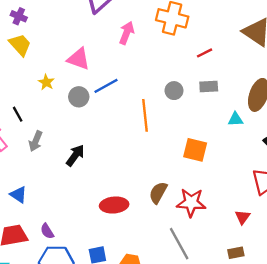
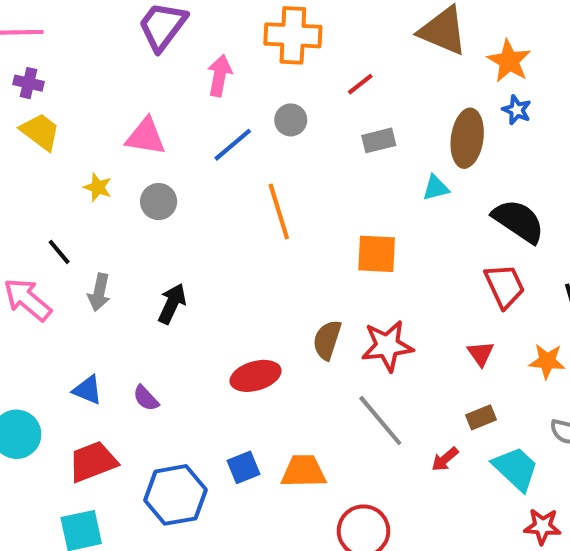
blue line: (106, 86) -> (233, 145), moved
gray circle: (174, 91) -> (291, 120), moved
purple semicircle: (47, 231) -> (146, 398), moved

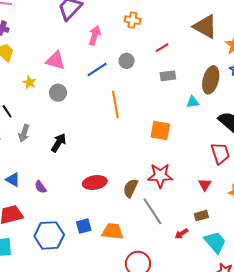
orange cross: (293, 35) -> (132, 20), size x0.6
brown semicircle: (327, 340) -> (131, 188), moved

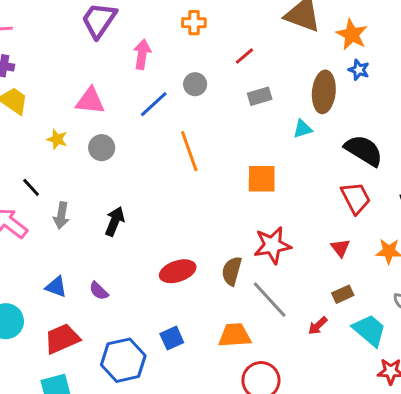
orange trapezoid: (112, 231) -> (235, 335), moved

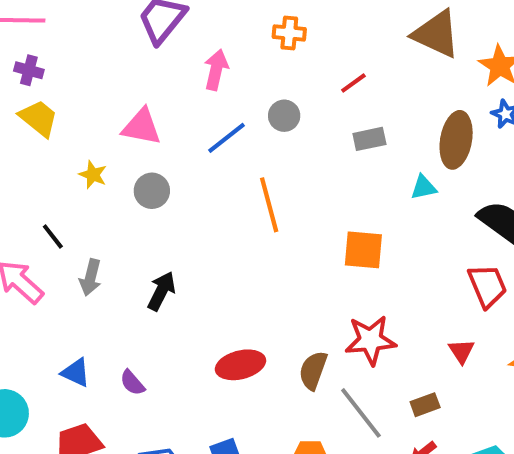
brown rectangle: (343, 294) -> (425, 405), moved

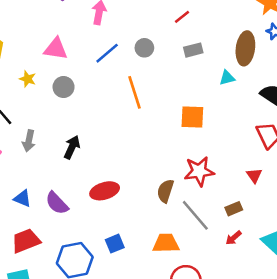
gray circle: (284, 116) -> (144, 48), moved
red ellipse: (240, 365) -> (105, 191), moved
purple semicircle: (132, 383) -> (57, 203), size x1.5

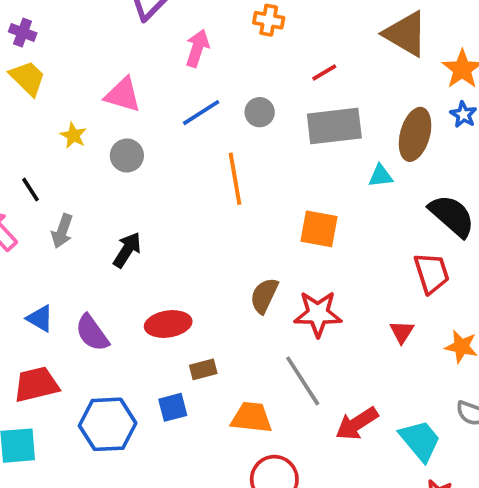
gray rectangle: (193, 50) -> (334, 126), size x1.8
brown semicircle: (165, 191) -> (264, 296), moved
brown rectangle: (234, 209) -> (203, 369), moved
red arrow: (234, 238) -> (357, 424), size x1.6

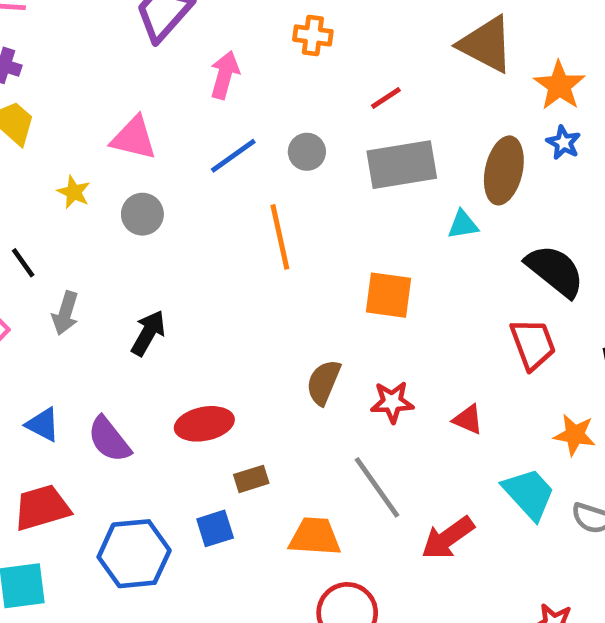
red star: (318, 314) -> (392, 402), size x0.7
red triangle: (402, 332) -> (468, 419), moved, turned -36
cyan trapezoid: (420, 440) -> (529, 494), moved

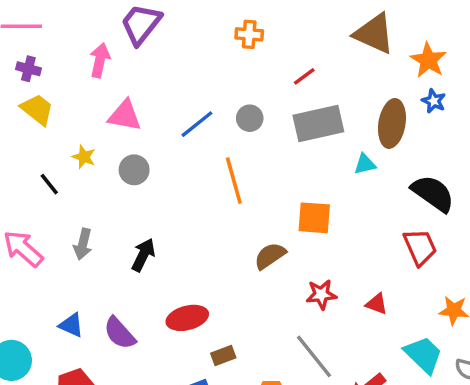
pink arrow: (225, 75) -> (100, 60), moved
black line: (23, 263) -> (49, 184), moved
brown semicircle: (323, 382) -> (270, 256), moved, turned 36

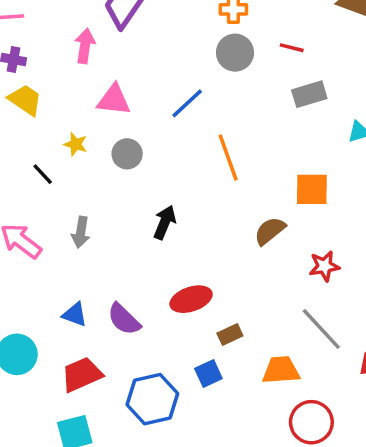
red line: (304, 76) -> (292, 48), turned 55
gray circle: (250, 118) -> (235, 53), moved, size x1.4
gray rectangle: (318, 124) -> (309, 94), size x0.7
black arrow: (143, 255) -> (165, 222), moved

